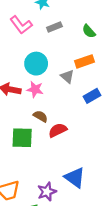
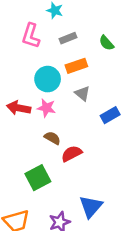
pink L-shape: (21, 25) -> (31, 36), turned 55
orange rectangle: (85, 61) -> (76, 66), moved
green square: (22, 138) -> (38, 178), moved, turned -30
blue triangle: (75, 178) -> (91, 206), turned 35

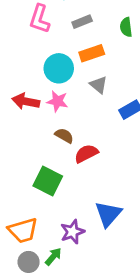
green semicircle: (106, 43) -> (126, 27), turned 35
green square: (38, 178) -> (48, 181), turned -35

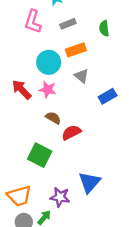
red arrow: (26, 101) -> (22, 89), turned 35
purple star: (72, 232) -> (60, 197), turned 30

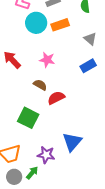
cyan circle: (49, 62) -> (36, 23), moved
gray triangle: (82, 76) -> (90, 39), moved
pink star: (48, 89) -> (47, 60), moved

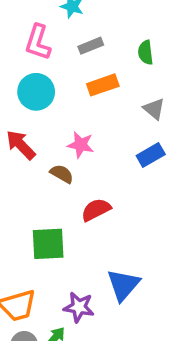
cyan circle: (36, 23) -> (36, 92), moved
brown semicircle: (40, 85) -> (62, 174), moved
green square: (28, 118) -> (48, 244), turned -30

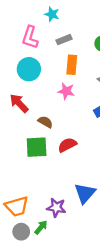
orange rectangle: (103, 85) -> (72, 65), turned -66
pink star: (81, 145) -> (66, 91), moved
green square: (48, 244) -> (37, 147), moved

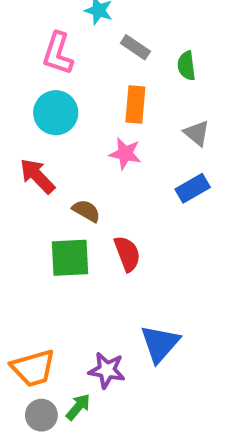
gray rectangle: (64, 40) -> (135, 47), moved, turned 56
red semicircle: (67, 145) -> (127, 254), turned 96

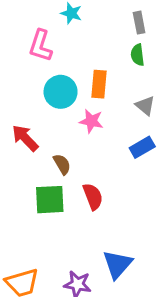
gray rectangle: (135, 47) -> (139, 23), moved, turned 45
cyan circle: (56, 113) -> (61, 92), moved
brown semicircle: (86, 211) -> (62, 164), turned 30

